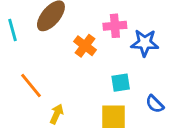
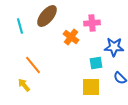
blue star: (145, 43) -> (114, 47), moved
yellow arrow: (57, 114) -> (24, 85), moved, turned -64

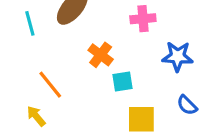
orange cross: (71, 37) -> (101, 55), moved
cyan square: (96, 63) -> (123, 82), moved

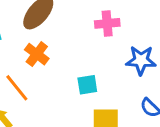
orange cross: (101, 55) -> (37, 54), moved

